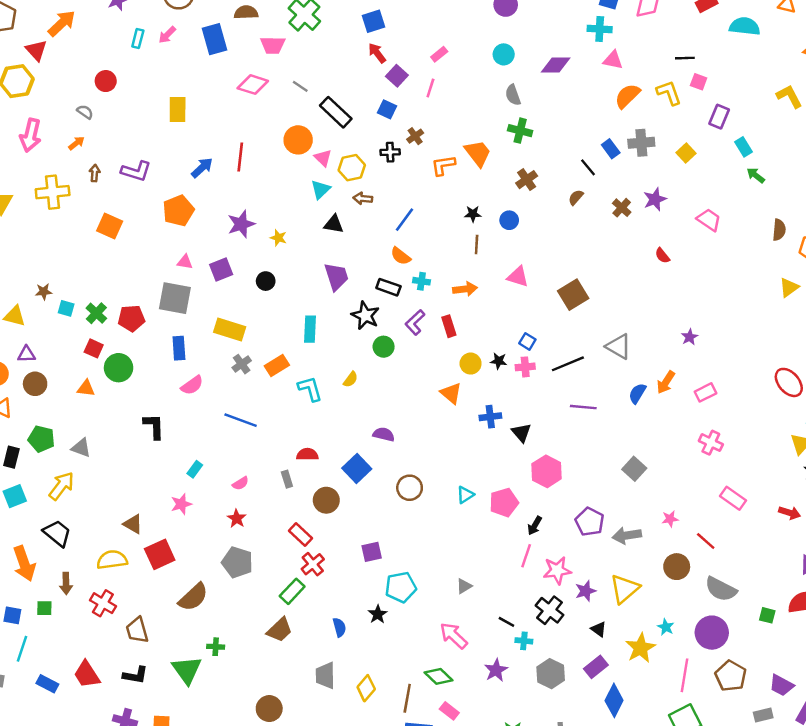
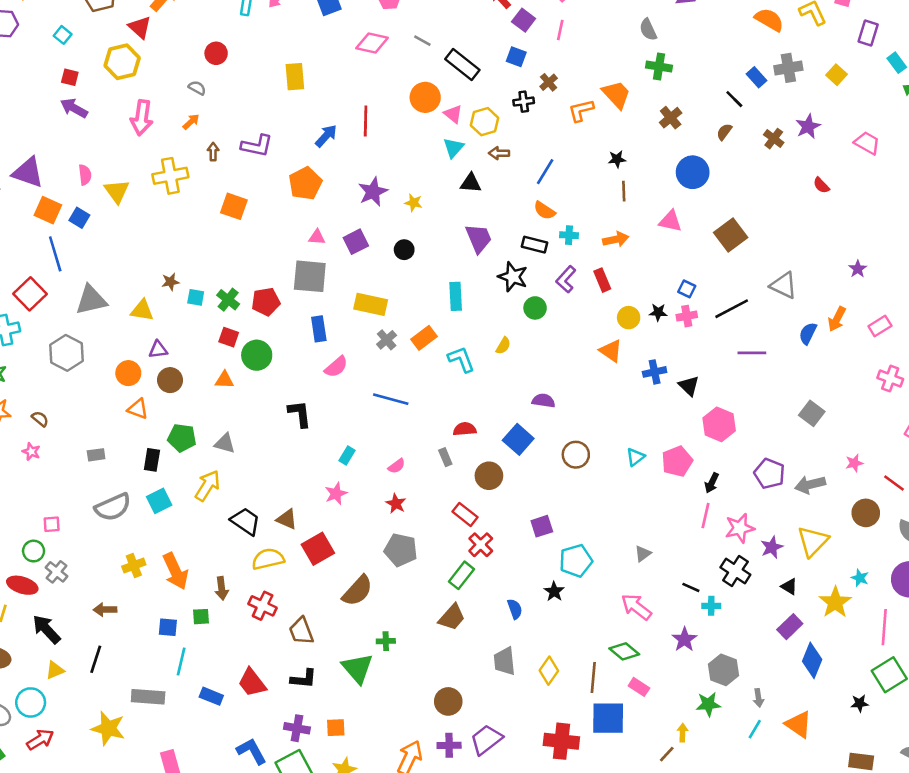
orange semicircle: (627, 96) -> (769, 20), turned 80
blue circle: (509, 220) -> (693, 172), moved, size x1.6
black trapezoid: (57, 533) -> (245, 521), moved
gray hexagon: (551, 674) -> (723, 670), moved

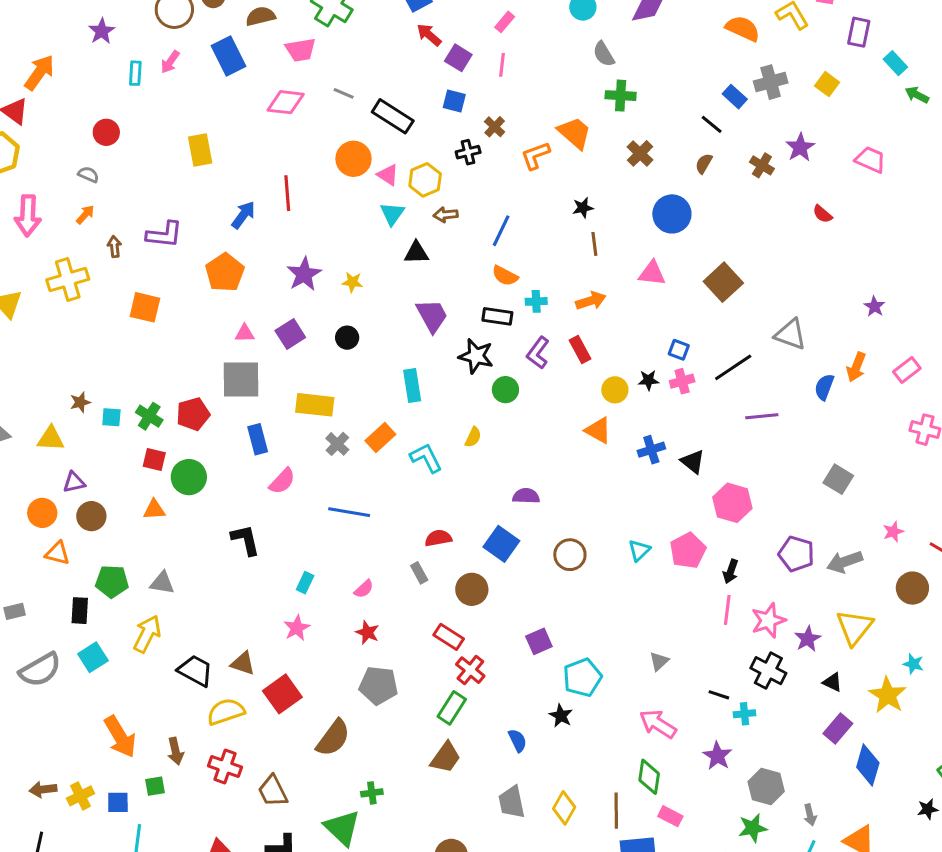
yellow cross: (134, 566) -> (80, 796), moved
green diamond: (624, 651) -> (649, 777), turned 64

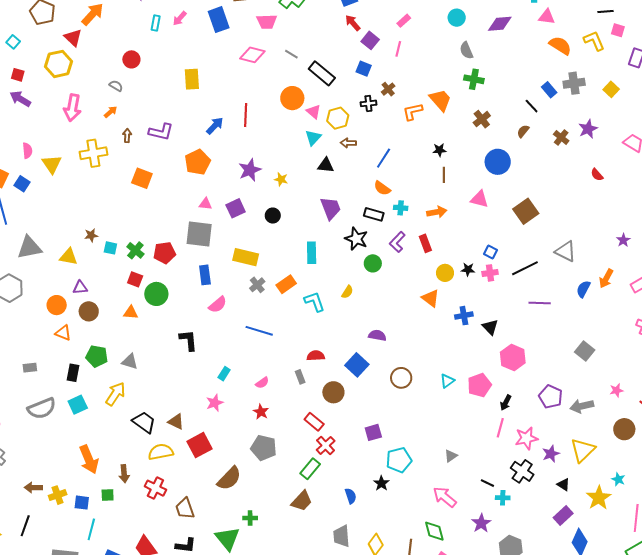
green diamond: (649, 777) -> (434, 531), turned -30

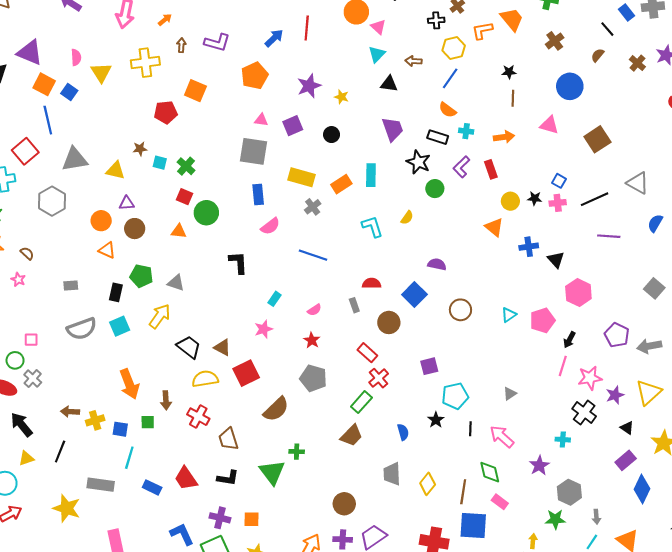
yellow hexagon: (338, 118) -> (454, 48), moved
red pentagon: (165, 253) -> (166, 112), moved
orange rectangle: (286, 284) -> (341, 184), moved
black line: (487, 483) -> (470, 429), moved, turned 64

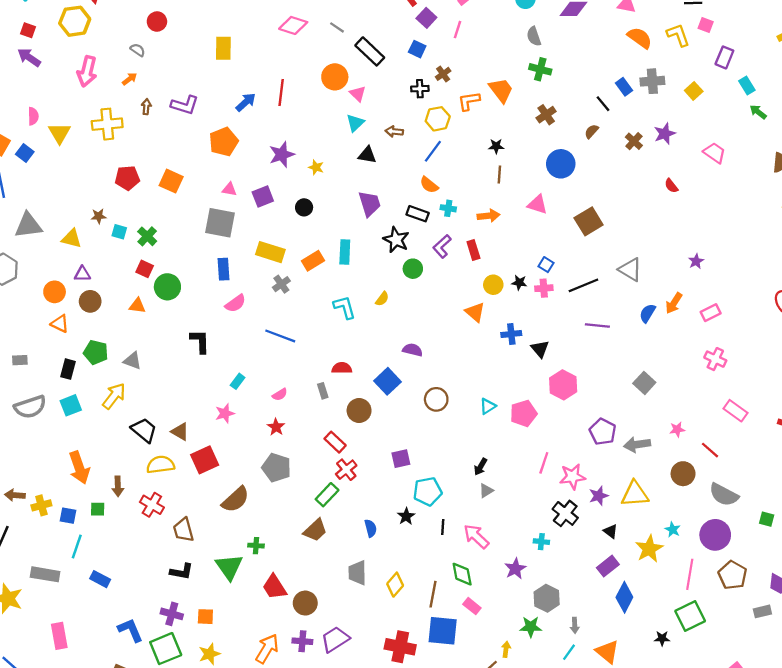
orange square: (195, 91) -> (171, 181), moved
black arrow: (569, 340) -> (480, 467), moved
yellow triangle: (649, 392) -> (635, 494), turned 36
red trapezoid: (186, 478) -> (274, 587), moved

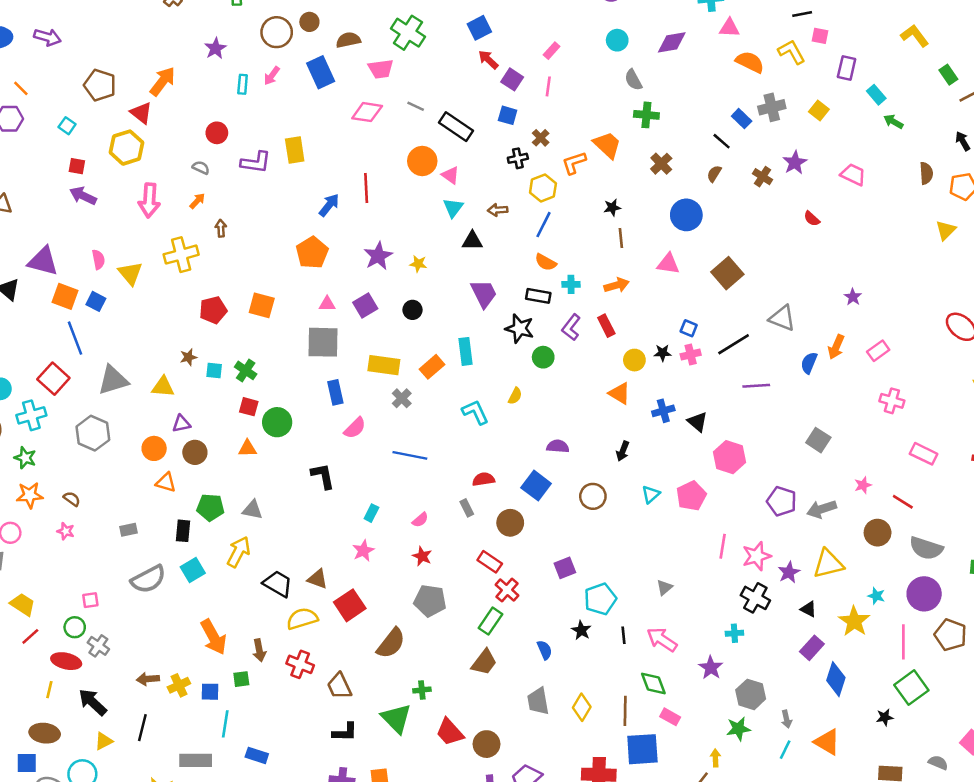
purple L-shape: (185, 105) -> (256, 162), moved
black arrow: (480, 467) -> (623, 451), moved

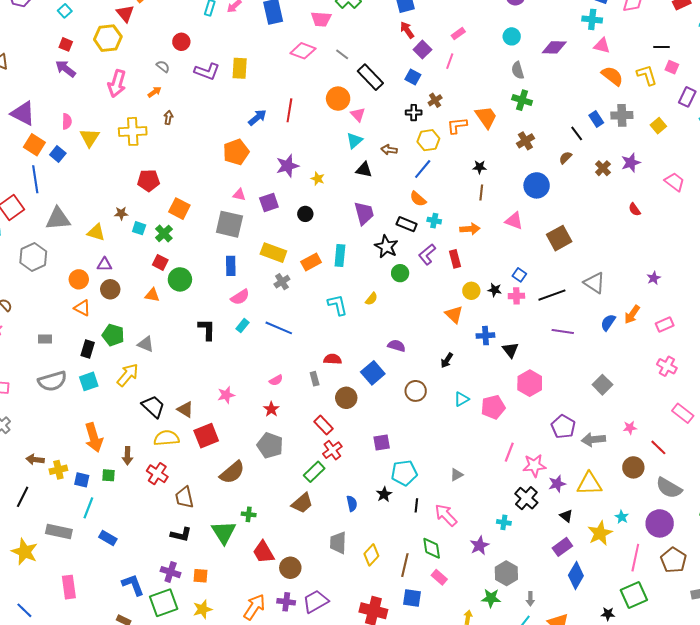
orange square: (262, 305) -> (179, 209), moved
cyan rectangle: (371, 513) -> (243, 326), moved
blue square: (642, 749) -> (412, 598), size x0.7

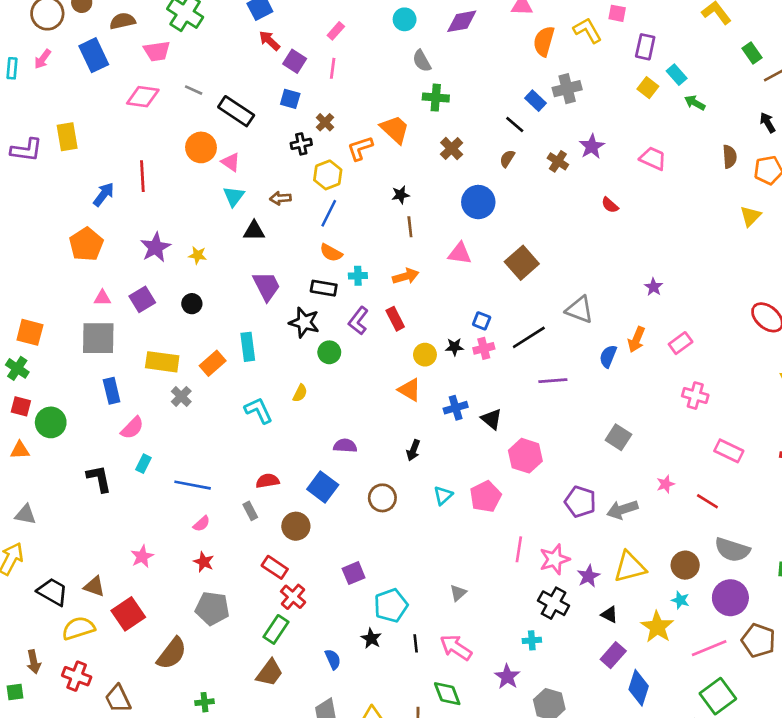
orange semicircle: (612, 76) -> (544, 41), turned -100
yellow square: (658, 126) -> (648, 88), moved
blue line: (279, 328) -> (193, 485), moved
brown circle: (633, 467) -> (685, 565), moved
pink line: (635, 558) -> (709, 648), turned 68

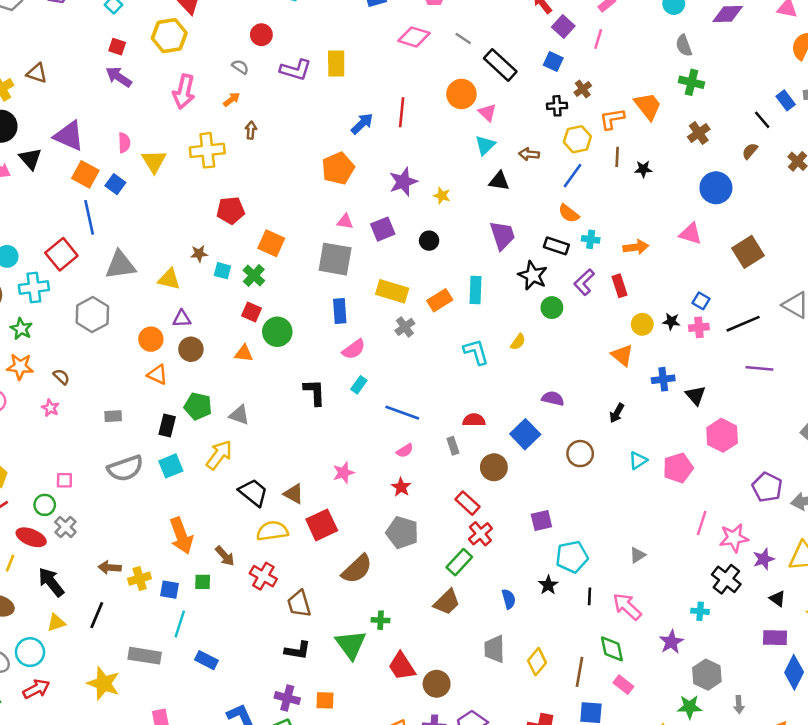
brown line: (410, 227) -> (617, 157), moved
purple rectangle: (613, 655) -> (775, 638), turned 40
brown arrow: (34, 662) -> (225, 556), turned -40

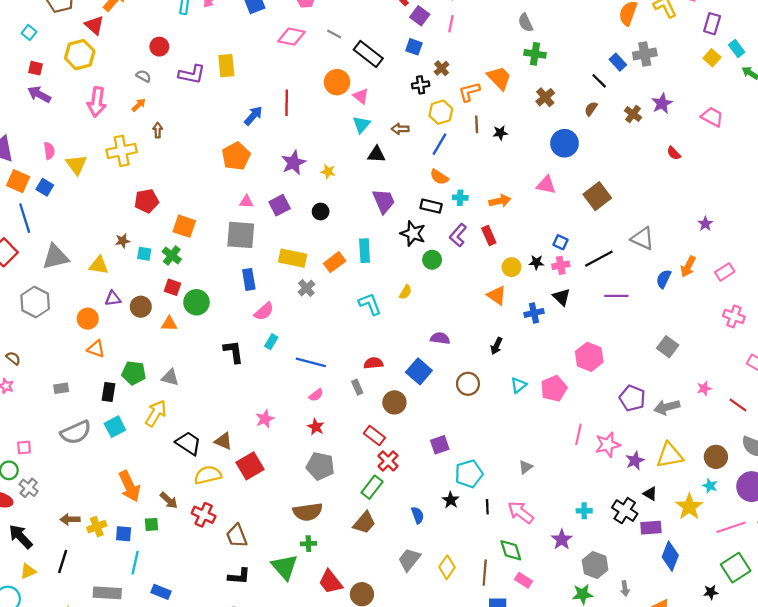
brown circle: (191, 349) -> (141, 307), moved
black triangle: (696, 395) -> (562, 297), moved
brown semicircle: (357, 569) -> (308, 512), moved, turned 40
black cross: (726, 579) -> (625, 511), moved
gray trapezoid: (494, 649) -> (409, 560), turned 45

